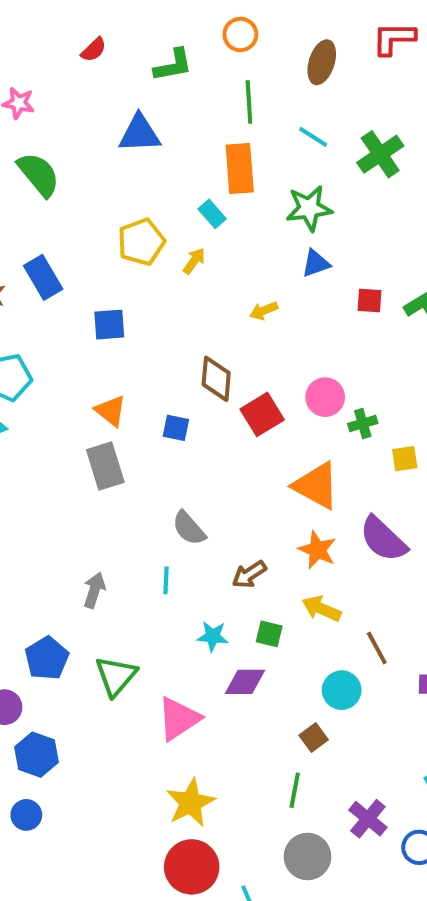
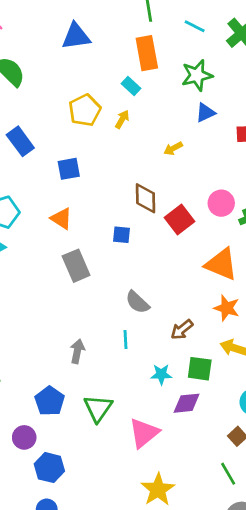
orange triangle: (111, 411) -> (61, 219), moved
green square: (269, 634) -> (200, 369), size x1.4
green line: (295, 790) -> (228, 474), turned -35

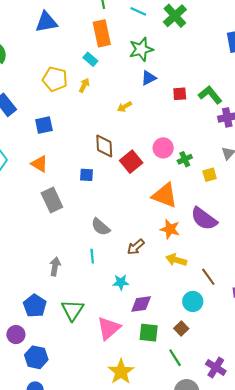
yellow pentagon: (85, 110) -> (55, 79), turned -30
green square: (200, 369) -> (149, 333), moved

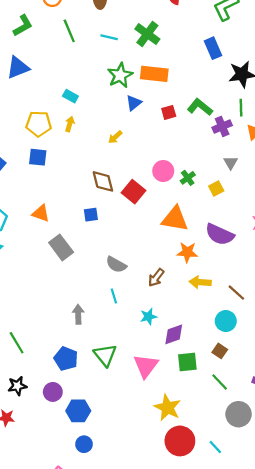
orange rectangle: (102, 33) -> (154, 74), moved, turned -60
blue square: (44, 125) -> (38, 157), moved, turned 30

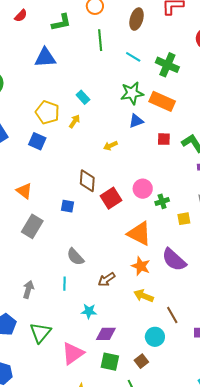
green cross: (147, 34) -> (167, 65), turned -30
gray rectangle: (61, 247) -> (32, 226), turned 50

